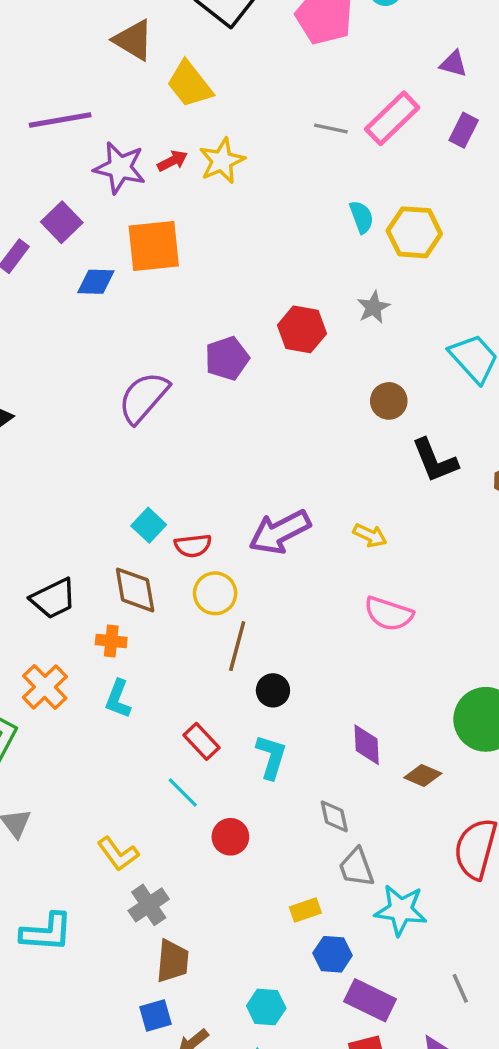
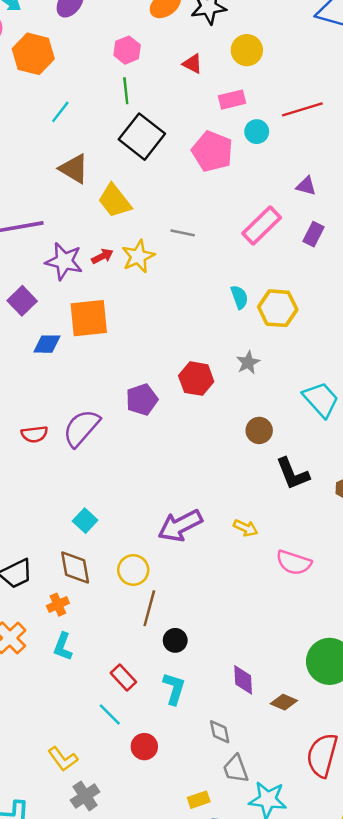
gray line: (331, 129) -> (183, 233), moved
red semicircle: (193, 546) -> (34, 434), moved
pink semicircle: (389, 614) -> (294, 563), moved
orange cross: (111, 641) -> (58, 605), turned -30

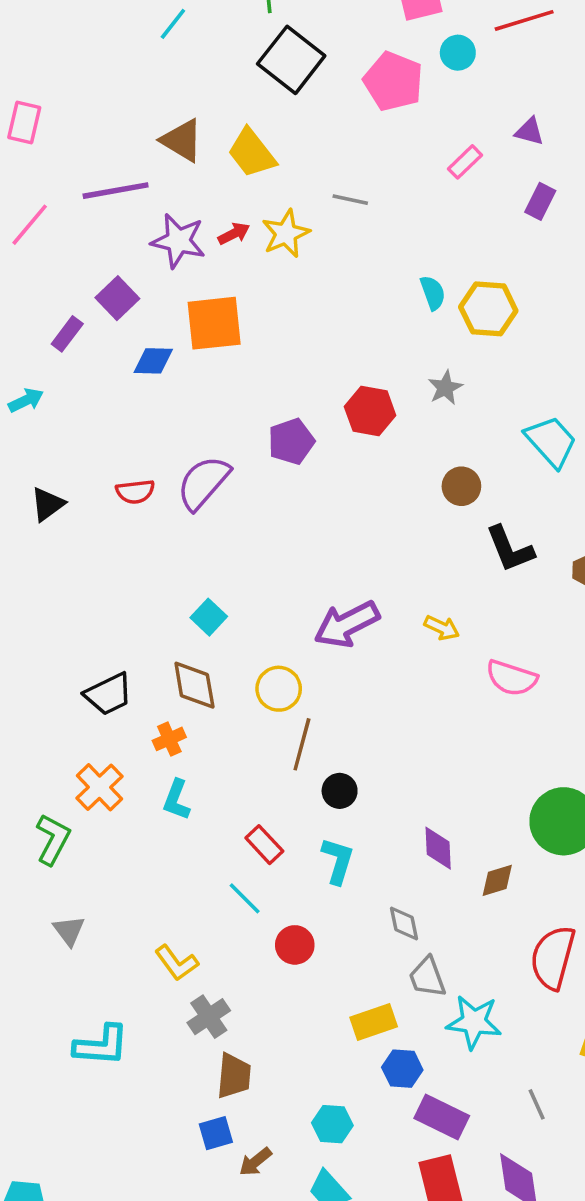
brown triangle: (74, 169) -> (182, 140), moved
pink rectangle: (262, 225) -> (465, 162), moved, size x0.6
brown diamond: (284, 702) -> (497, 880), turned -40
yellow rectangle: (199, 800) -> (374, 1022), size x1.4

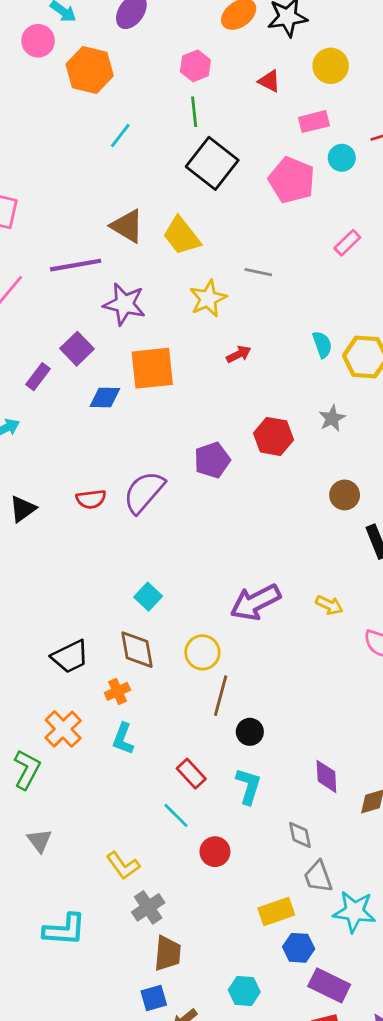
red arrow: (234, 234) -> (239, 354), moved

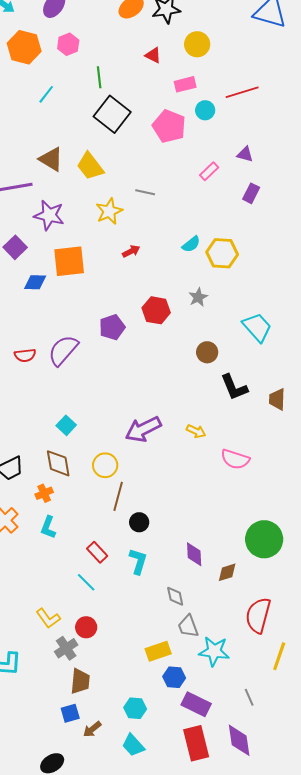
pink hexagon: (195, 66) -> (68, 44), moved
cyan semicircle: (322, 344) -> (191, 244), turned 72
red circle: (215, 852) -> (86, 627), moved

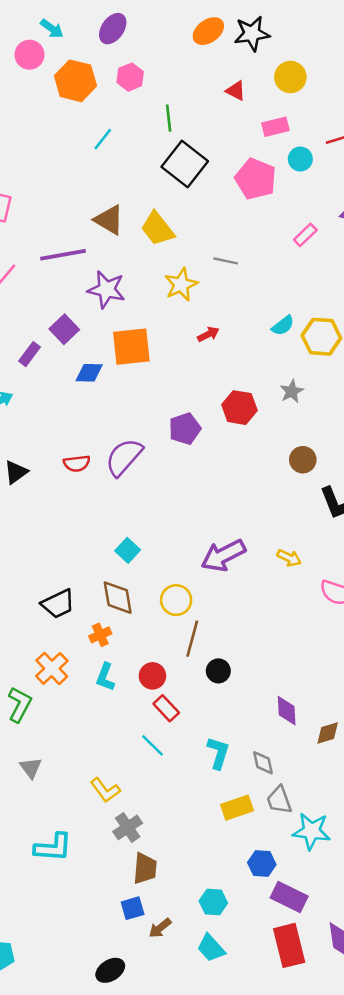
cyan L-shape: (138, 561) -> (218, 753), moved
red circle: (86, 627) -> (152, 676), moved
yellow rectangle: (158, 651) -> (237, 808), moved

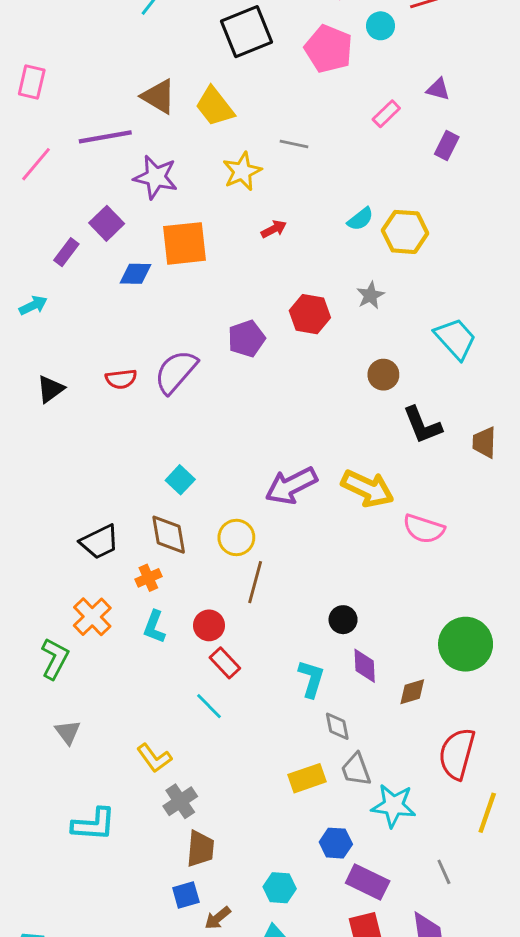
black square: (185, 164) -> (246, 32), turned 30
yellow arrow: (289, 558) -> (368, 488), size x1.8
black circle: (218, 671) -> (343, 620), moved
cyan L-shape: (218, 753) -> (311, 679), moved

